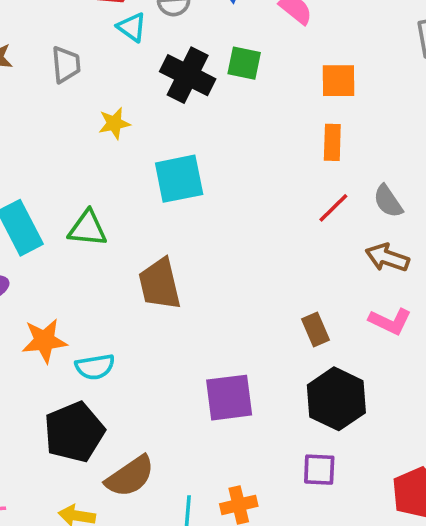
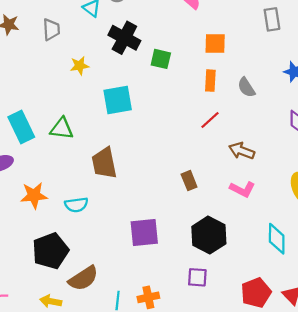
green square: (244, 63) -> (161, 59), moved
gray semicircle: (388, 201) -> (246, 87), moved
brown rectangle: (315, 329) -> (189, 181), moved
cyan semicircle: (95, 367) -> (76, 205), moved

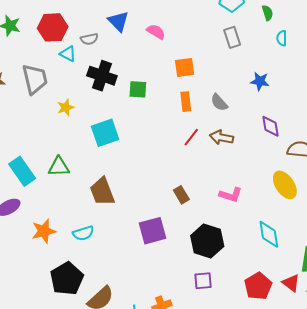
gray trapezoid: (51, 30) -> (35, 79), size x1.5
brown arrow: (242, 151) -> (221, 137), moved
purple square: (144, 233) -> (152, 231), moved

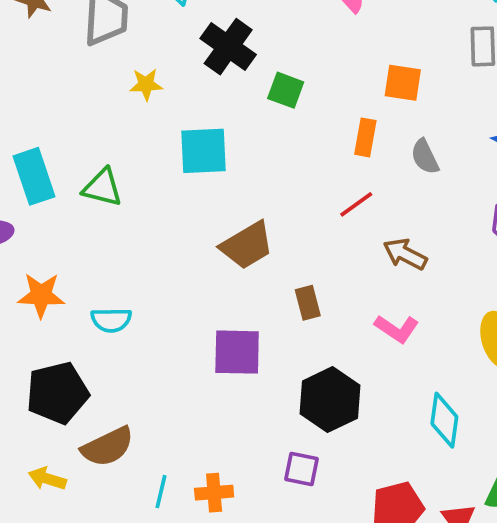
orange square: (185, 67) -> (403, 83), moved
brown arrow: (221, 137) -> (405, 254), moved
brown trapezoid: (102, 192) -> (247, 245), moved, turned -116

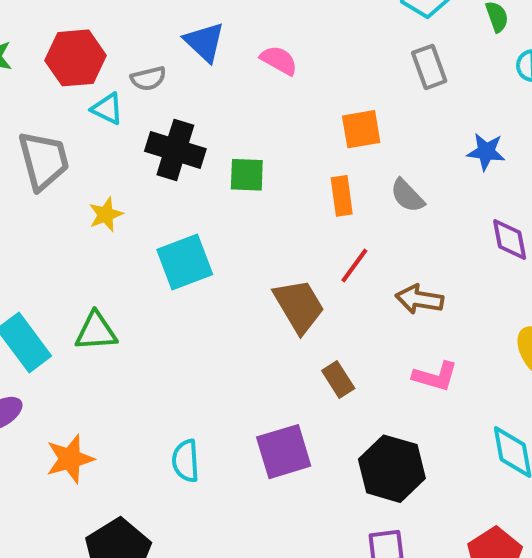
brown trapezoid: (247, 245) -> (299, 306), moved, turned -72
cyan semicircle: (111, 320) -> (186, 461), moved, turned 105

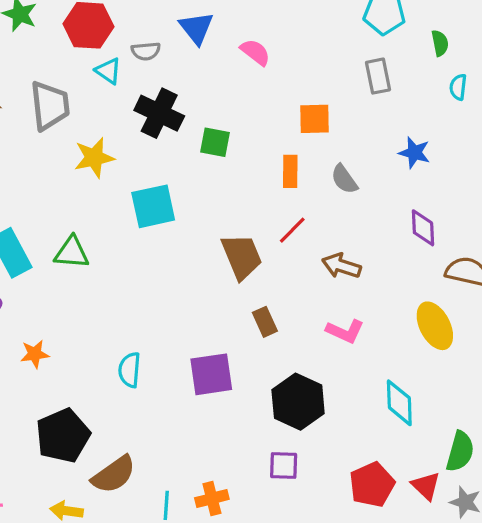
yellow star: (106, 214) -> (94, 158), size x1.4
orange star: (70, 459) -> (35, 354), size x0.7

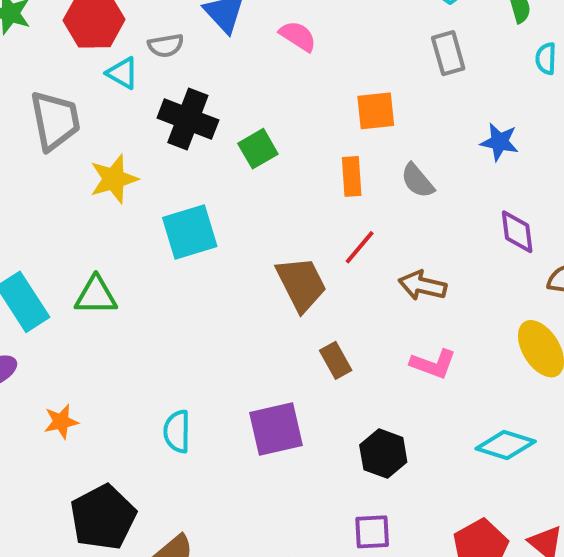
green square: (215, 142) -> (258, 149), turned -36
black hexagon: (298, 402) -> (383, 454), size x0.7
cyan diamond: (399, 403) -> (506, 445), turned -66

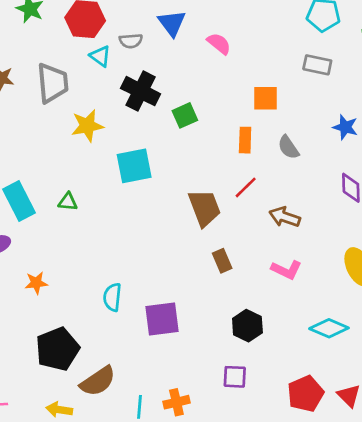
gray rectangle: (448, 53) -> (317, 65), turned -68
green triangle: (96, 296) -> (68, 202), size x0.7
purple square: (276, 429) -> (162, 319), moved

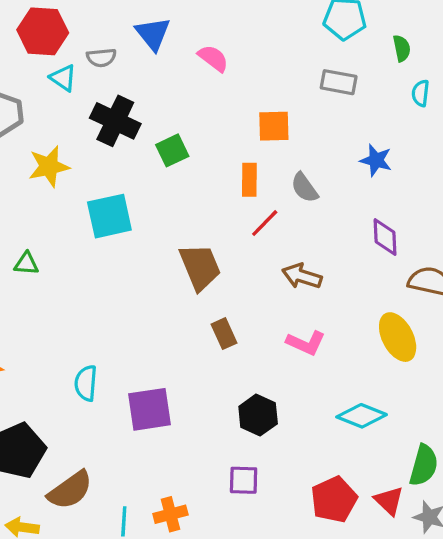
red line: (246, 187) -> (265, 223), moved

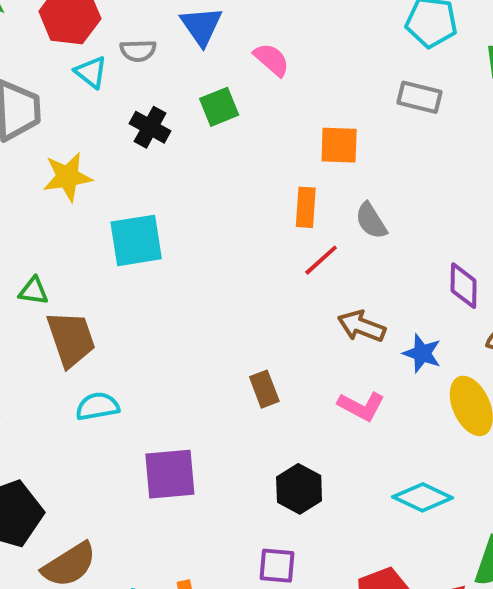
black cross: (115, 121) -> (150, 127), size x0.7
green square: (172, 150) -> (219, 107), moved
blue star: (376, 160) -> (422, 353), moved
brown trapezoid: (200, 267) -> (71, 339), moved
cyan semicircle: (86, 383) -> (97, 406), moved, turned 72

